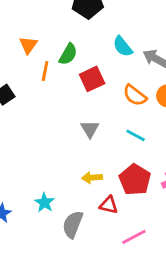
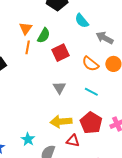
orange triangle: (28, 45) -> (26, 28), moved
cyan semicircle: (123, 46) -> (82, 21), moved
yellow arrow: (92, 178) -> (61, 122), size x1.5

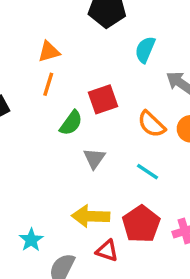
cyan semicircle: (82, 21) -> (145, 50), turned 56
orange triangle: (26, 28) -> (49, 52), turned 32
green semicircle: (44, 35) -> (71, 123), moved

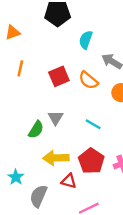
orange triangle: (49, 52) -> (13, 32), moved
green semicircle: (71, 123) -> (36, 130), moved
orange semicircle: (152, 124) -> (88, 80), moved

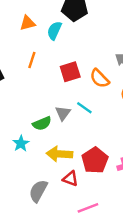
cyan semicircle: (86, 40) -> (54, 31), moved
cyan line: (93, 124) -> (84, 108), moved
green semicircle: (36, 130) -> (42, 123), turned 30
cyan star: (16, 177) -> (21, 143), moved

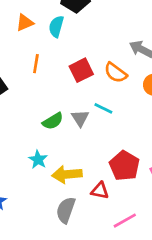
green semicircle: (42, 123) -> (53, 121), moved
yellow arrow: (59, 154) -> (67, 174), moved

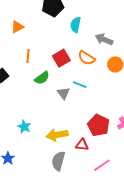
cyan semicircle: (56, 26) -> (76, 25), moved
green semicircle: (53, 121) -> (42, 78), moved
cyan star: (38, 160) -> (24, 127), moved

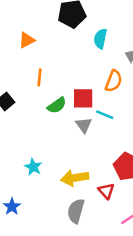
red square: (61, 58) -> (83, 98), moved, turned 30
orange semicircle: (87, 58) -> (114, 81), turned -102
red triangle: (82, 145) -> (106, 191), turned 40

